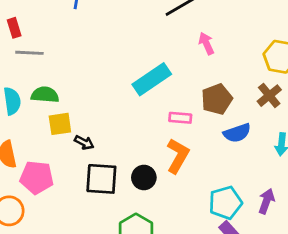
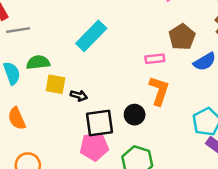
cyan rectangle: (152, 79) -> (91, 36), moved
yellow square: (60, 124) -> (56, 84), turned 30
pink pentagon: (37, 177) -> (94, 147), moved

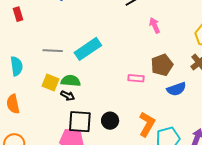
gray line: (18, 30) -> (53, 51), moved
green semicircle: (38, 62) -> (71, 81), moved
orange L-shape: (159, 91) -> (147, 124), moved

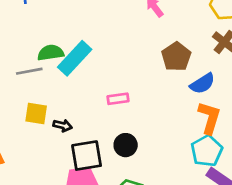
pink rectangle: (136, 78) -> (118, 99), moved
green semicircle: (71, 81) -> (51, 53), moved
orange L-shape: (147, 124) -> (209, 118), moved

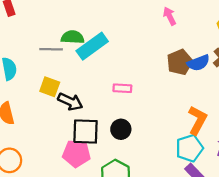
blue semicircle: (202, 84) -> (198, 63), moved
black arrow: (63, 125) -> (70, 102), size x1.5

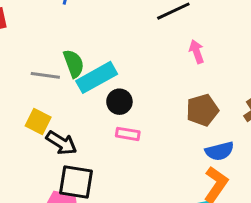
green semicircle: (73, 37) -> (74, 64), turned 60
blue semicircle: (198, 63) -> (220, 151), moved
black circle: (121, 129) -> (119, 102), moved

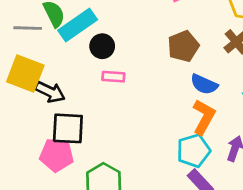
yellow square: (38, 122) -> (25, 74), size x1.5
blue semicircle: (220, 151) -> (204, 84), turned 44

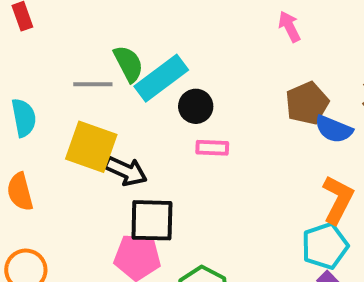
blue semicircle: (204, 84) -> (334, 129), moved

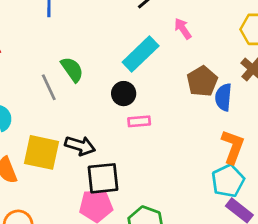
cyan rectangle: (161, 78) -> (141, 54), moved
gray line: (93, 84) -> (49, 87), turned 72
blue semicircle: (334, 129) -> (223, 97), turned 80
yellow square: (91, 147) -> (41, 152), moved

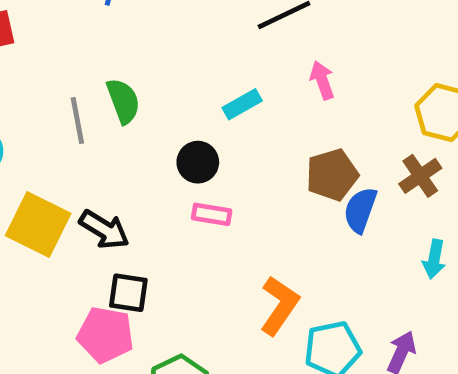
cyan rectangle: (141, 54) -> (242, 104), size x0.6
orange L-shape: (233, 147) -> (279, 306), moved
black square: (103, 178) -> (128, 293), size x0.7

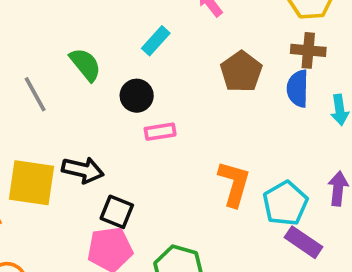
green semicircle: (123, 101) -> (85, 65), moved
brown cross: (420, 176) -> (308, 50), turned -32
blue semicircle: (360, 210) -> (298, 89), moved
black square: (128, 293) -> (117, 212), turned 32

